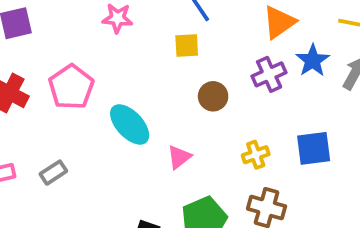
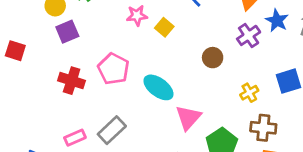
yellow square: (187, 45) -> (164, 27), moved, turned -36
pink triangle: (179, 157) -> (188, 118), moved, size x1.5
gray rectangle: (53, 173) -> (112, 130), size x1.5

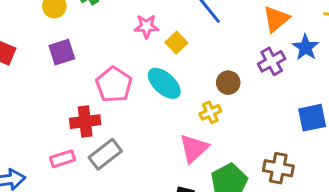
purple square: (67, 32) -> (62, 52), moved
red cross: (72, 81) -> (85, 122), moved, turned -30
cyan ellipse: (158, 87) -> (164, 83), moved
yellow cross: (249, 93) -> (210, 112), moved

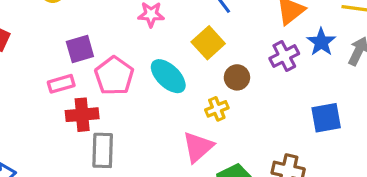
yellow square: (176, 43) -> (208, 43), moved, size x1.4
purple square: (62, 52) -> (80, 49), moved
gray rectangle: (105, 154) -> (103, 150), turned -52
pink rectangle: (62, 159) -> (61, 84), moved

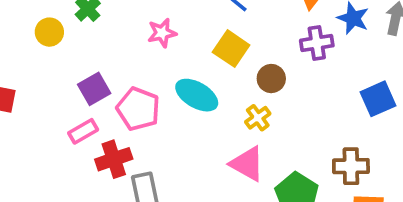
purple cross: (284, 56) -> (317, 43), turned 32
pink triangle: (198, 147) -> (247, 164), turned -36

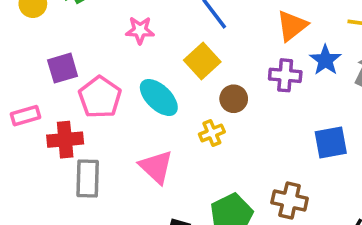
pink rectangle: (83, 131) -> (26, 116), moved
pink triangle: (247, 164) -> (156, 167), moved

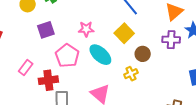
pink star: (140, 30) -> (86, 29), moved
purple square: (63, 68) -> (46, 30), moved
pink rectangle: (26, 116) -> (26, 67), turned -35

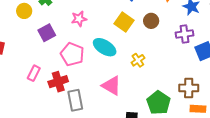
pink star: (86, 29) -> (79, 19), moved
purple cross: (171, 40) -> (184, 34), moved
brown circle: (143, 54) -> (151, 21), moved

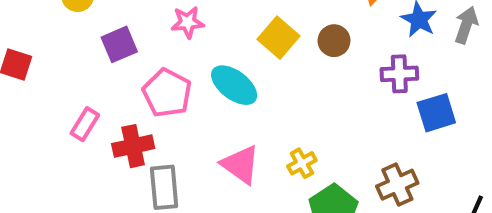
yellow cross: (138, 60) -> (302, 163), moved
brown cross: (189, 88) -> (397, 185), turned -30

